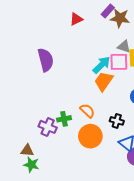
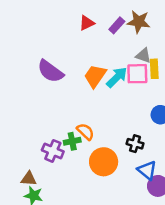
purple rectangle: (108, 11) -> (117, 25), moved
purple semicircle: (46, 60) -> (50, 71), turned 140
orange trapezoid: (104, 81) -> (95, 76), moved
orange semicircle: (87, 111) -> (85, 132), moved

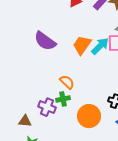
orange semicircle: (85, 132) -> (67, 82), moved
brown triangle: (29, 179) -> (25, 121), moved

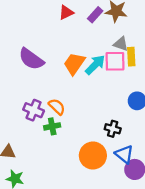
purple cross: (47, 107) -> (34, 110), moved
orange circle: (89, 116) -> (93, 155), moved

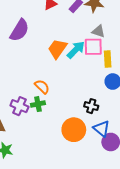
yellow rectangle: (131, 57) -> (108, 59), moved
purple semicircle: (31, 59) -> (19, 30), moved, turned -95
purple cross: (34, 110) -> (19, 106), moved

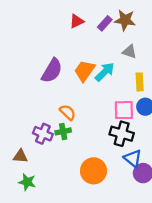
purple semicircle: (19, 30) -> (52, 71), moved
pink square: (93, 47) -> (124, 110), moved
black cross: (91, 106) -> (122, 134), size x1.5
orange circle: (74, 130) -> (94, 171), moved

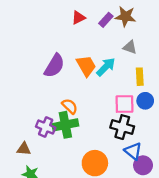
orange trapezoid: (85, 71) -> (86, 66), turned 115
green cross: (63, 131) -> (65, 125), size x1.6

